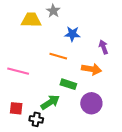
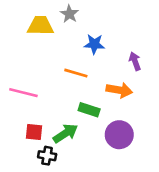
red square: (16, 108) -> (34, 132), moved

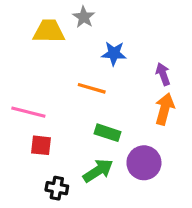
orange arrow: (119, 90) -> (165, 109), moved, turned -85
red square: (34, 132) -> (41, 145), moved
green arrow: (65, 133) -> (98, 171), moved

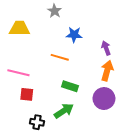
yellow trapezoid: (49, 31) -> (20, 28), moved
purple circle: (144, 163) -> (104, 99), moved

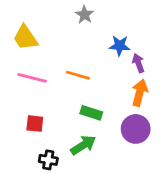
gray star: (55, 11) -> (85, 15), moved
yellow trapezoid: (20, 28) -> (25, 38), turned -125
blue star: (74, 35) -> (120, 46), moved
pink line: (18, 73) -> (32, 78), moved

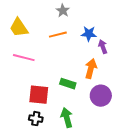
orange line: (78, 75) -> (58, 35), moved, turned -30
orange arrow: (140, 93) -> (91, 69), moved
red square: (35, 124) -> (39, 95), moved, size x1.5
green arrow: (83, 145) -> (67, 118), moved, turned -72

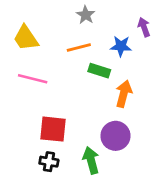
purple arrow: (103, 47) -> (144, 27), moved
green rectangle: (68, 84) -> (99, 71), moved
purple circle: (101, 96) -> (115, 136), moved

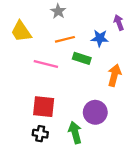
gray star: (86, 15) -> (58, 11), moved
pink line: (33, 79) -> (46, 64), moved
orange arrow: (124, 94) -> (114, 75), moved

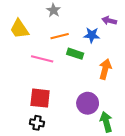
purple arrow: (119, 22) -> (109, 21), turned -56
green arrow: (75, 133) -> (106, 122), moved

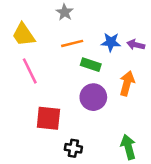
purple arrow: (109, 21) -> (136, 45), moved
pink line: (42, 59) -> (30, 71), moved, turned 50
purple circle: (88, 103) -> (93, 97), moved
black cross: (37, 123) -> (73, 148), moved

